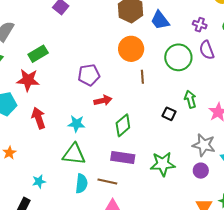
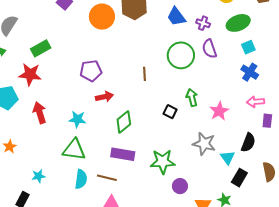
blue trapezoid: (160, 20) -> (176, 17), moved
orange circle: (131, 49) -> (102, 17), moved
purple circle: (201, 171) -> (180, 186), moved

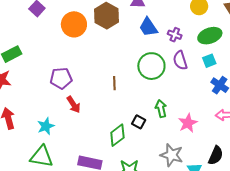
cyan square: (248, 47) -> (209, 61), moved
red arrow: (104, 97) -> (74, 105), turned 66
cyan star: (77, 119) -> (46, 126), turned -30
green diamond: (124, 122) -> (117, 135), moved

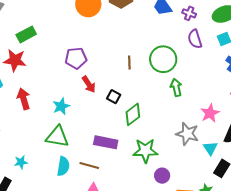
green circle: (151, 66) -> (163, 59), moved
black square: (139, 122) -> (114, 97), moved
pink star: (188, 123) -> (210, 113), moved

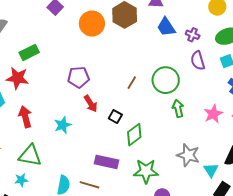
brown line: (129, 63) -> (132, 83), turned 32
pink star: (210, 113) -> (213, 114), moved
green triangle: (57, 137) -> (30, 156), moved

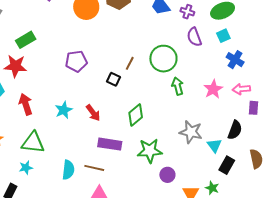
red arrow: (91, 104) -> (93, 113), moved
black square: (115, 117) -> (113, 79), moved

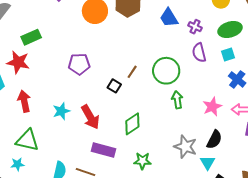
red arrow: (93, 113) -> (90, 117), size x1.4
black semicircle: (235, 130) -> (214, 140), moved
green star: (150, 151) -> (142, 161), size x0.7

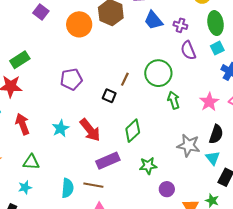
green ellipse: (230, 30) -> (216, 23), turned -75
green triangle: (27, 140) -> (31, 162), size x0.7
purple rectangle: (103, 150) -> (108, 161), turned -30

